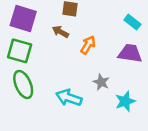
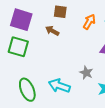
orange arrow: (88, 45) -> (89, 22), moved
green ellipse: (23, 85) -> (27, 90), moved

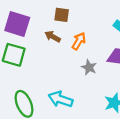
orange arrow: (89, 22) -> (79, 41), moved
gray star: (86, 73) -> (89, 67), moved

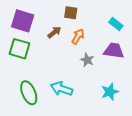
brown square: (62, 15) -> (71, 13), moved
brown arrow: (53, 37) -> (54, 32), turned 112

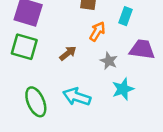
cyan rectangle: (116, 24) -> (125, 16), moved, turned 72
brown arrow: (54, 32) -> (68, 53), moved
cyan star: (110, 92) -> (123, 89), moved

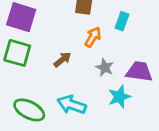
purple trapezoid: (142, 49) -> (139, 72), moved
green ellipse: (36, 102) -> (29, 110), turned -40

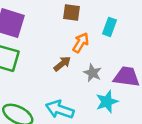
brown arrow: (62, 60) -> (62, 64), moved

